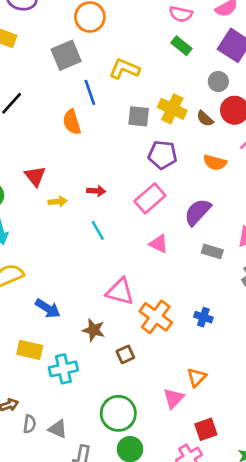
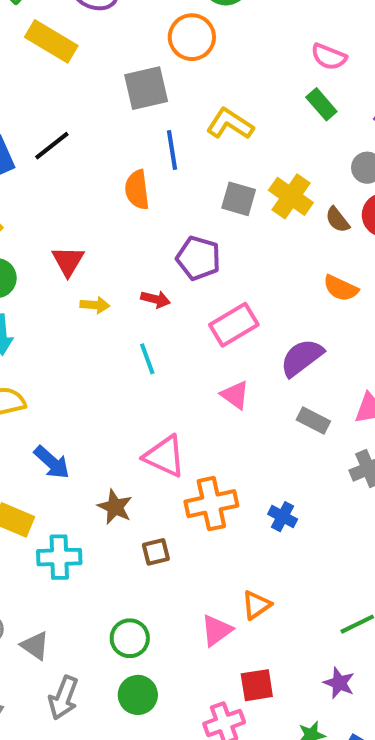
purple pentagon: (163, 155) -> (198, 258), moved
orange cross: (156, 317) -> (211, 504), turned 32
green circle: (118, 413) -> (130, 638), size x0.7

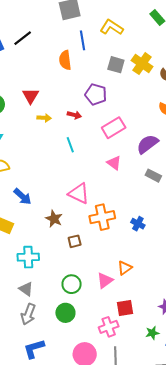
cyan cross: (59, 557) -> (28, 257), moved
green circle: (130, 638) -> (72, 284), moved
gray triangle: (35, 646) -> (26, 289), moved

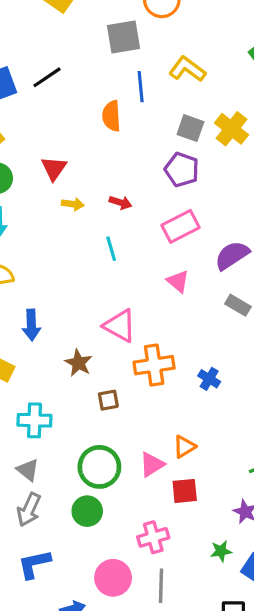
purple pentagon: (96, 94) -> (182, 170), moved
blue arrow: (22, 197) -> (31, 325), turned 42
green circle: (72, 284) -> (99, 467), size x1.4
red square: (125, 308) -> (185, 491), moved

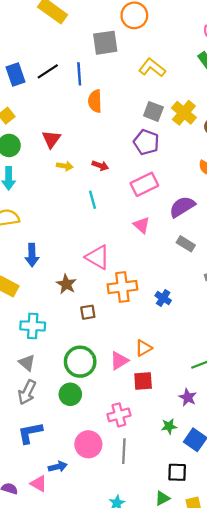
blue line: (141, 87) -> (79, 74), moved

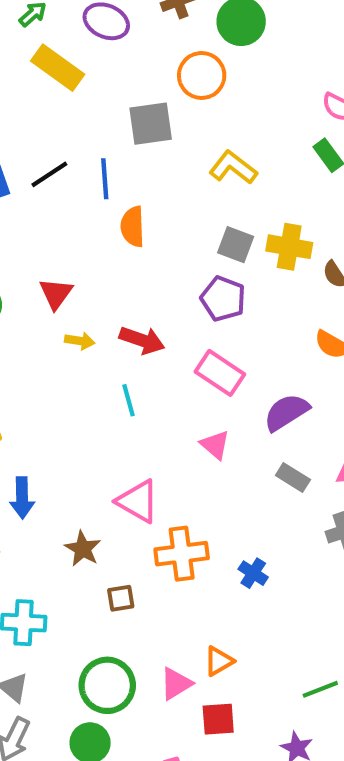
yellow cross: (184, 113) -> (289, 247), turned -30
red arrow: (100, 166) -> (142, 340), size x1.5
pink rectangle: (144, 184) -> (220, 373), turned 60

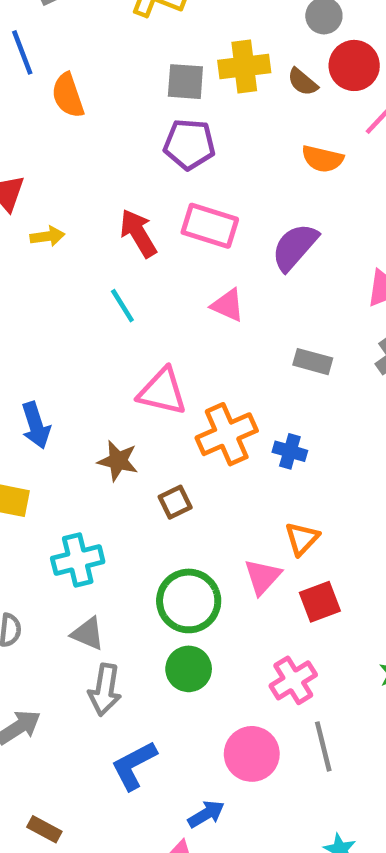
red arrow: (142, 340) -> (138, 233), moved, turned -123
cyan line: (129, 400) -> (122, 306), moved
gray rectangle: (293, 478) -> (313, 362), moved
blue cross: (253, 573) -> (290, 451), moved

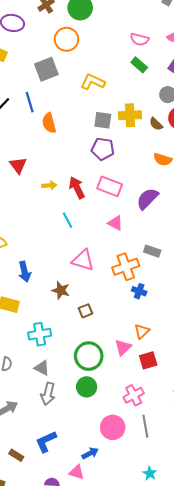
yellow arrow: (47, 236) -> (49, 185), moved
orange cross: (227, 434) -> (126, 267), moved
blue L-shape: (134, 765) -> (46, 442), moved

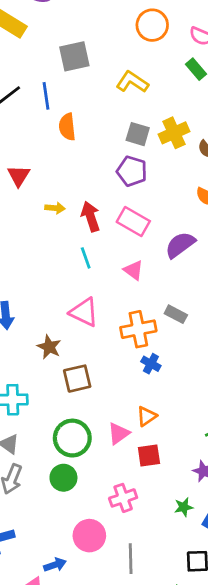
orange circle: (67, 39) -> (152, 25), moved
yellow cross: (130, 115) -> (174, 133), turned -30
cyan line: (68, 220) -> (86, 258), moved
brown square: (85, 311) -> (77, 379), size x1.5
gray line: (145, 426) -> (131, 559), moved

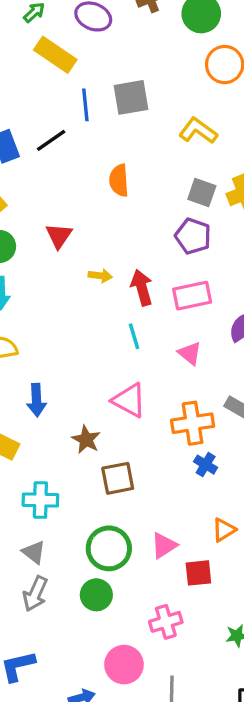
blue line: (46, 96) -> (85, 105), moved
pink rectangle: (133, 221) -> (192, 296), turned -44
orange triangle: (147, 416) -> (224, 530), moved

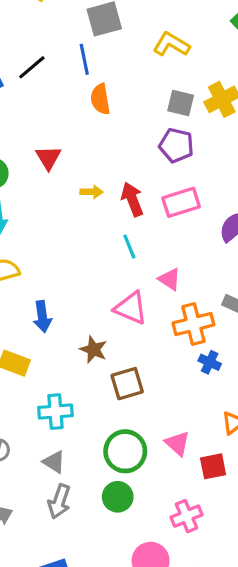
blue line: (85, 105) -> (84, 59), moved
pink triangle: (190, 353) -> (169, 279), moved
pink triangle: (164, 545) -> (177, 443), turned -40

